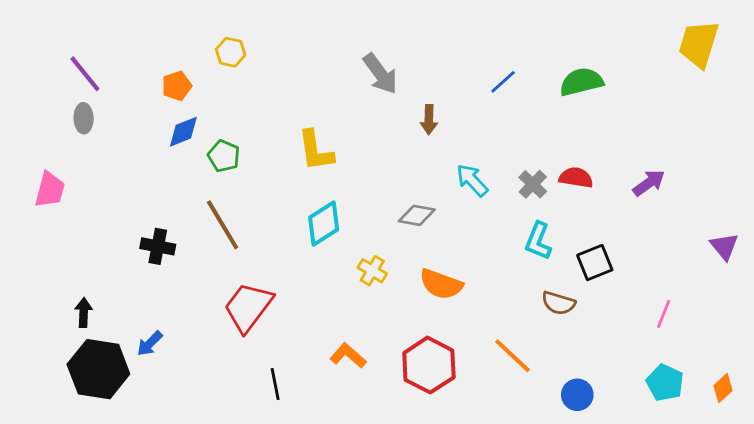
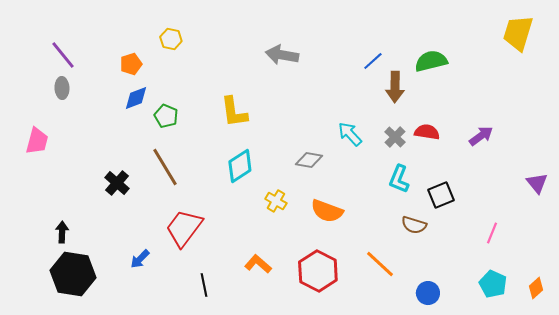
gray arrow: (380, 74) -> (282, 55), turned 136
brown arrow: (429, 120) -> (395, 87), moved, size x1.4
black cross: (158, 246) -> (117, 183), turned 30
blue arrow: (150, 344) -> (140, 259), moved

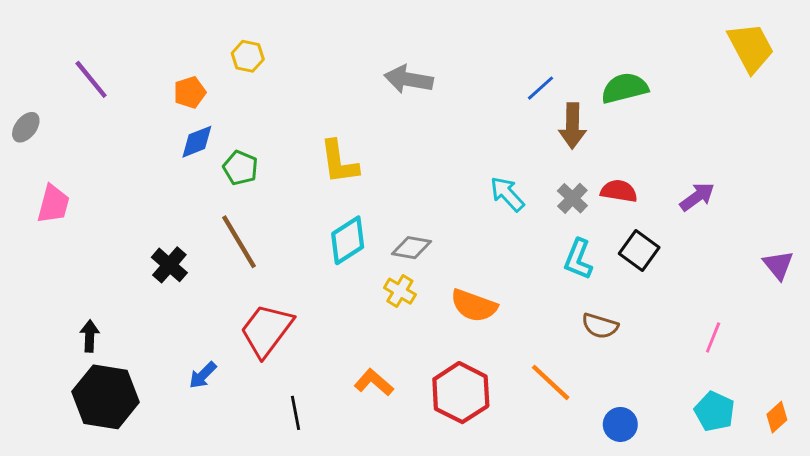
yellow trapezoid: (518, 33) -> (751, 47), turned 135
gray ellipse: (62, 88) -> (26, 127), moved, turned 40
gray diamond: (309, 160) -> (411, 248), moved
black square: (441, 195) -> (639, 250), moved, turned -32

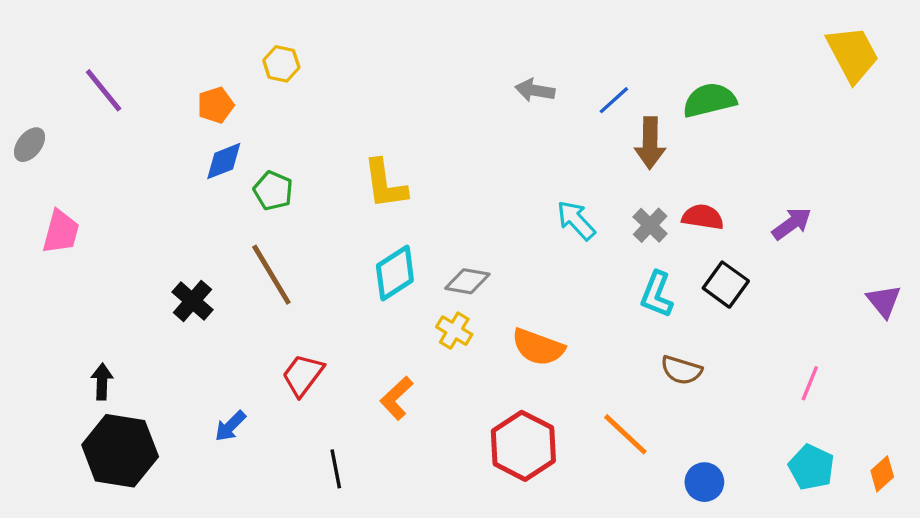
gray arrow: (409, 79) -> (535, 90), moved, size x0.7
red trapezoid: (267, 330) -> (303, 375), size x0.7
orange L-shape: (374, 382) -> (397, 398), moved, turned -84

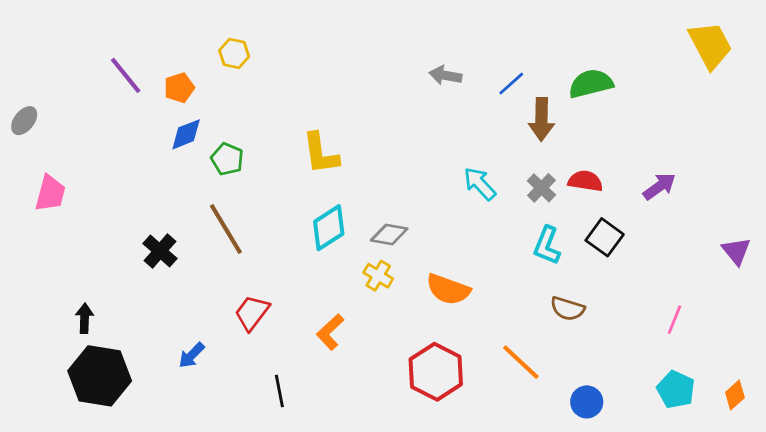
purple line: (104, 90) -> (126, 75), moved

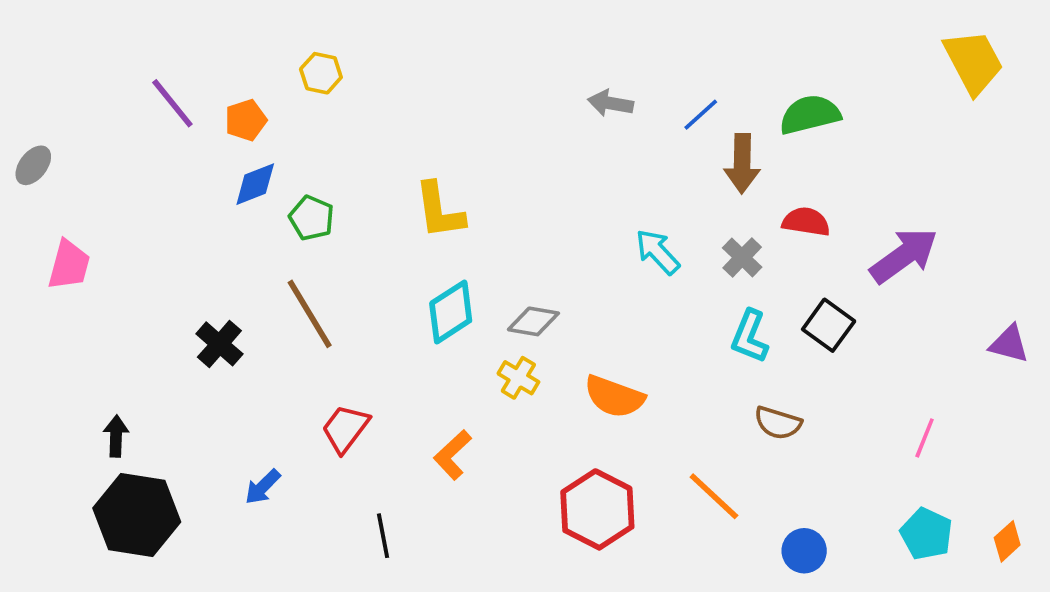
red semicircle: (585, 181) -> (806, 222), moved
purple arrow: (659, 186) -> (904, 256), size x1.5
purple triangle: (736, 251) -> (1009, 344), turned -36

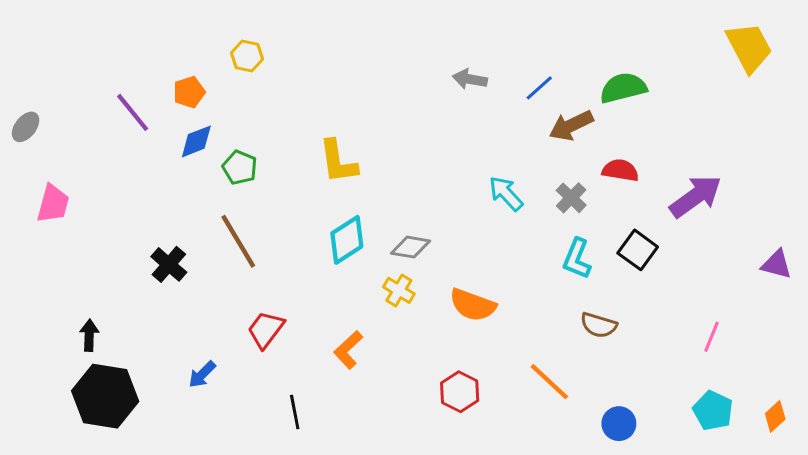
purple line: (172, 103) -> (133, 112), moved
brown arrow: (742, 163) -> (571, 125), turned 63
red hexagon: (597, 509) -> (460, 392), size x0.7

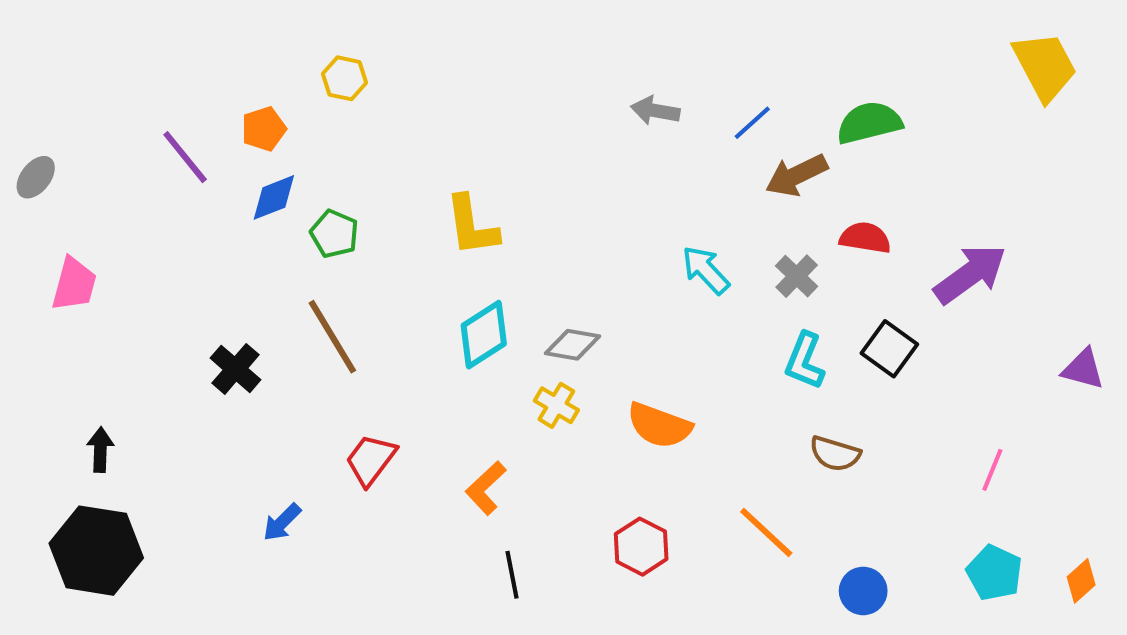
black arrow: (89, 335) -> (100, 450), moved
black hexagon: (105, 396) -> (96, 551), moved
black line: (295, 412) -> (512, 575), moved

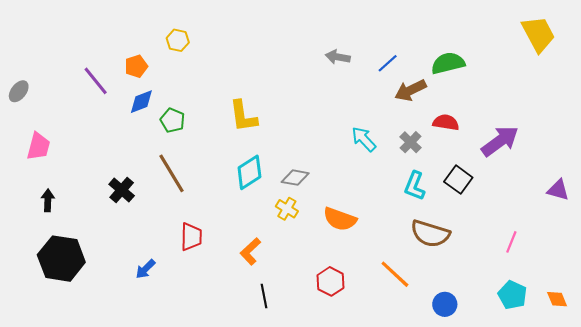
black arrow: (100, 450) -> (48, 200), moved
brown semicircle: (835, 454) -> (430, 234), size x1.5
red trapezoid: (371, 460) -> (191, 237), turned 144
black hexagon: (96, 551) -> (61, 259), moved
orange diamond: (1081, 581) -> (557, 299), turned -70

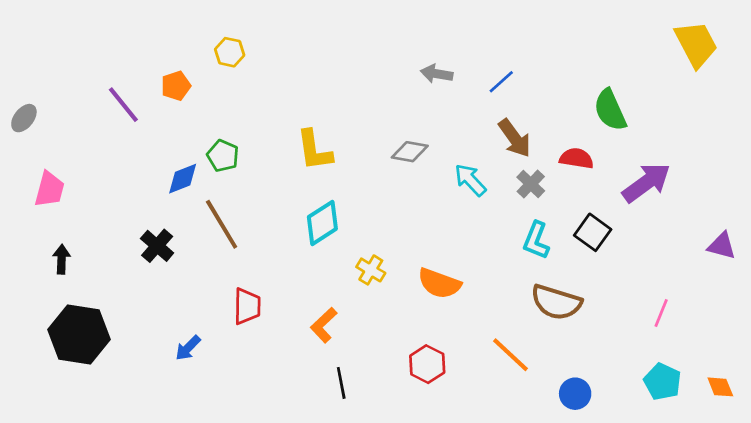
green semicircle: (448, 63) -> (610, 110), moved, turned -100
brown arrow: (411, 90) -> (515, 138), moved, turned -100
blue diamond: (141, 102) -> (183, 179), moved
gray diamond: (295, 178) -> (410, 152), moved

